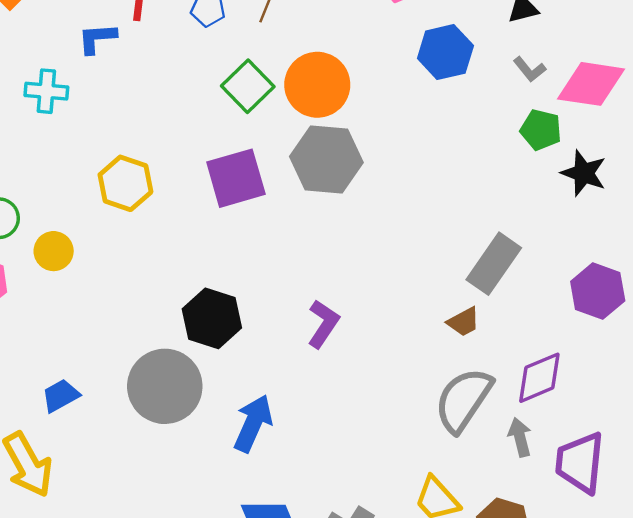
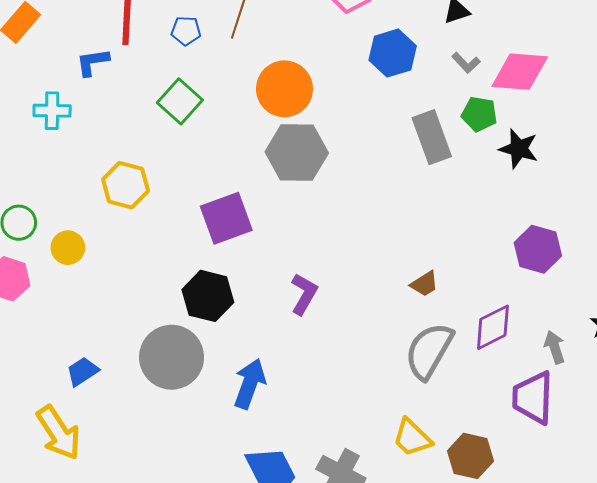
green square: (248, 86) -> (180, 101), moved
purple square: (236, 178) -> (226, 218), moved
gray rectangle: (494, 264) -> (432, 137), moved, turned -51
gray arrow: (520, 437) -> (555, 347), moved

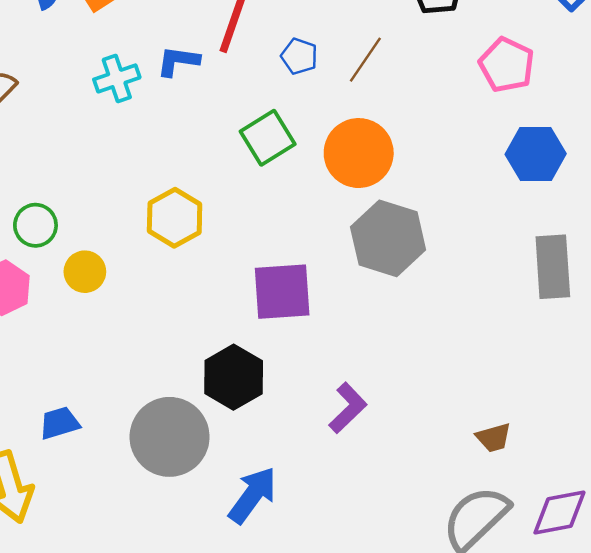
orange circle: (284, 89) -> (359, 153), moved
cyan cross: (52, 111) -> (117, 78), moved, turned -36

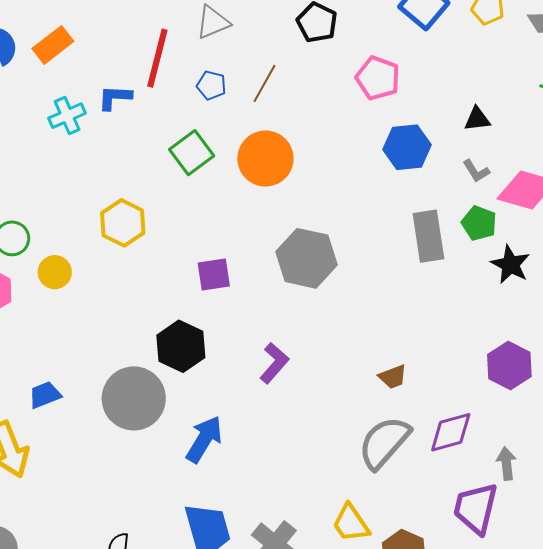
gray hexagon: (388, 238) -> (306, 258), moved
purple square: (282, 292) -> (214, 275), size x0.7

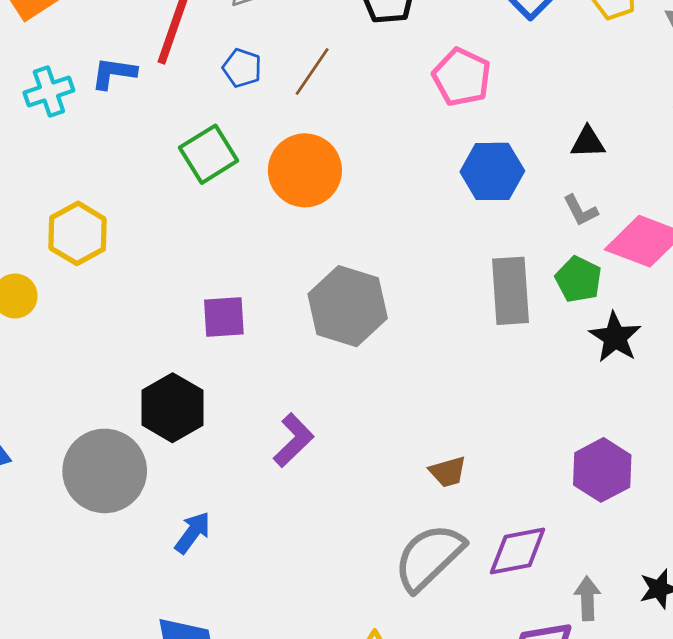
yellow hexagon: (123, 223) -> (78, 233), moved
blue arrow: (204, 439) -> (193, 533), size x0.7

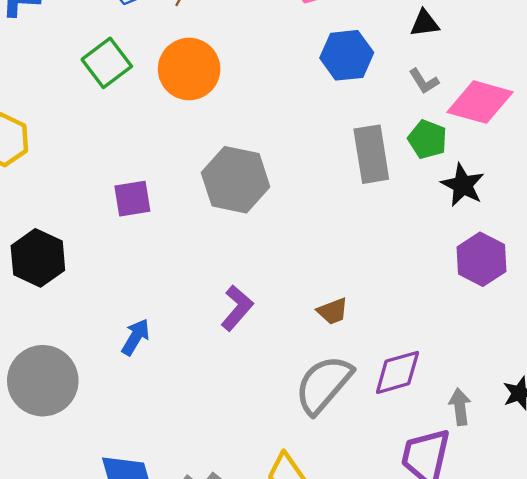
black hexagon: (173, 408) -> (38, 258), moved
purple L-shape: (293, 440) -> (237, 308), moved
purple hexagon: (602, 470) -> (481, 259), moved
gray circle: (105, 471) -> (43, 381), moved
blue arrow: (193, 533) -> (136, 337), moved

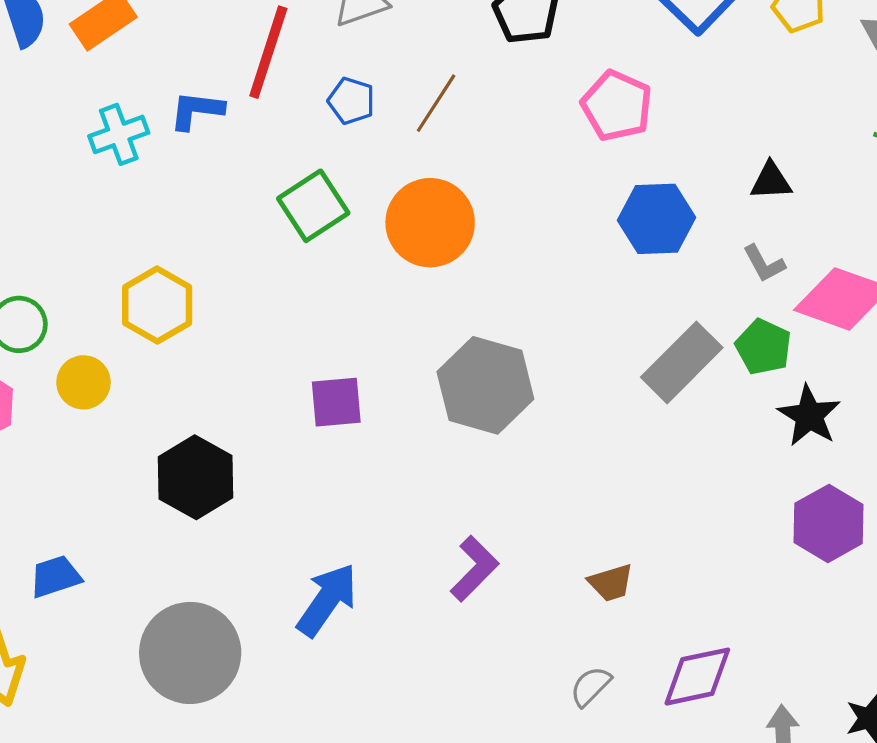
gray rectangle: (371, 154) -> (682, 362), turned 50
blue arrow: (136, 337) -> (327, 600), size x1.4
gray semicircle: (324, 384) -> (591, 686), size x0.5

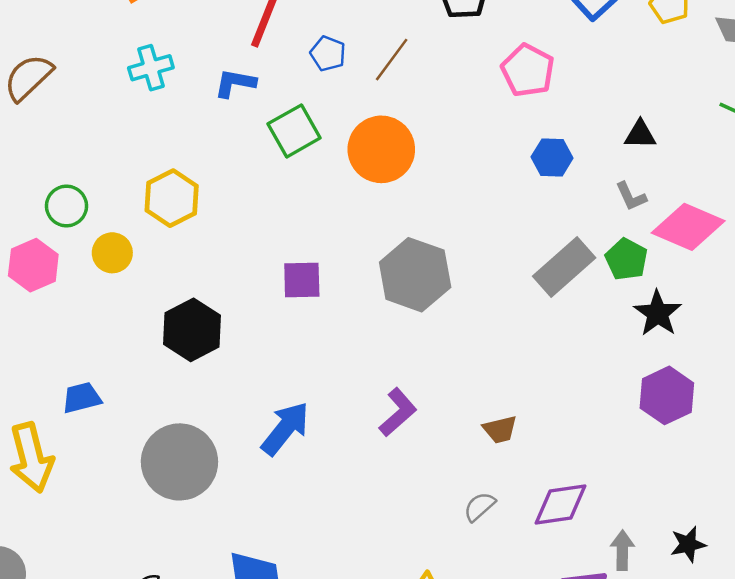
blue L-shape: (197, 110) -> (235, 83), moved
blue hexagon: (656, 219) -> (552, 157), size x0.7

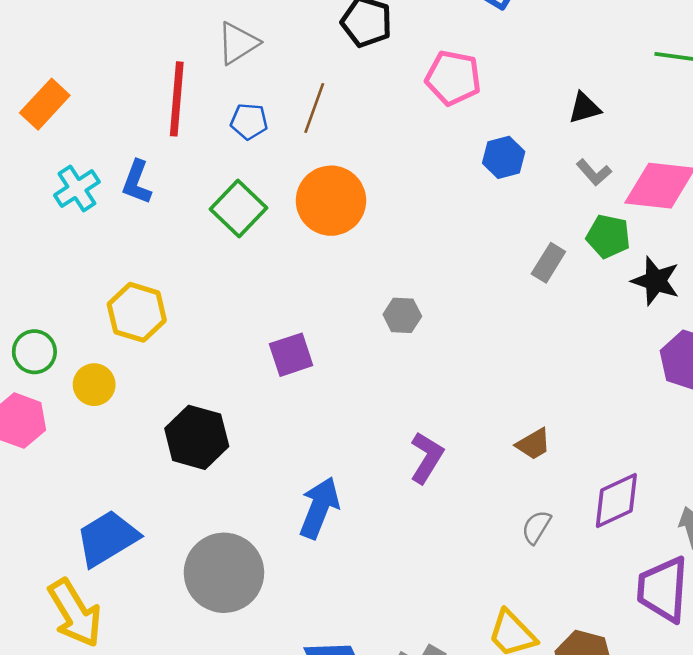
blue L-shape: (235, 83) -> (137, 182), moved, turned -63
gray rectangle: (564, 267) -> (548, 263), size x0.6
gray hexagon: (415, 275) -> (402, 315), size x0.5
blue trapezoid: (82, 398) -> (107, 538), size x1.6

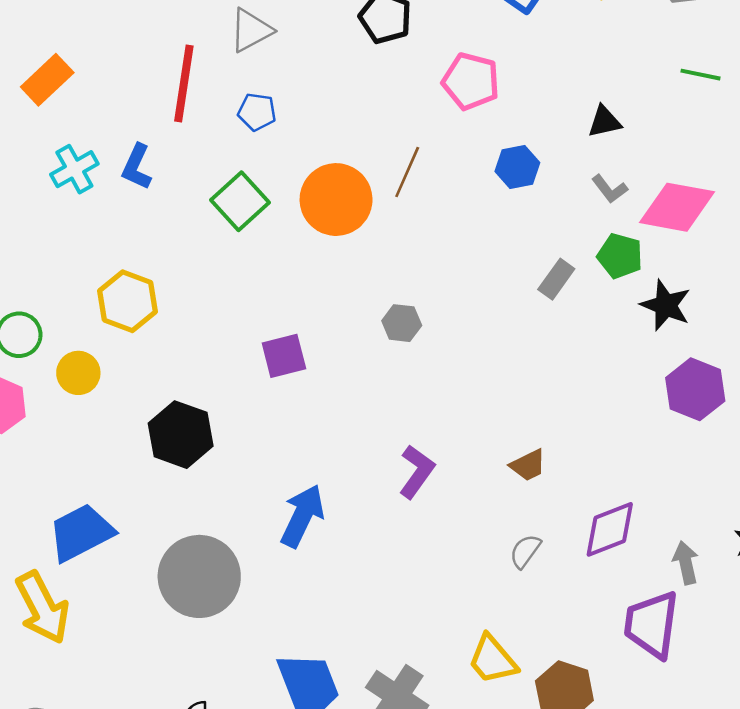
brown line: (314, 108) -> (407, 172), moved

